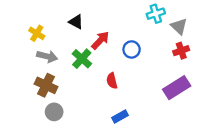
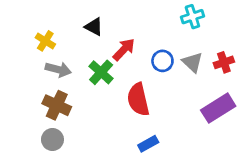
gray triangle: (179, 26) -> (192, 62), moved
red semicircle: (112, 81) -> (138, 100), size x1.6
gray circle: (54, 112) -> (52, 140), moved

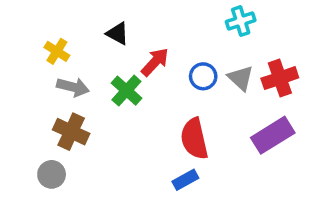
red cross: (224, 62) -> (280, 78), size x1.4
red semicircle: (138, 100) -> (194, 139), moved
gray circle: (52, 140) -> (52, 174), moved

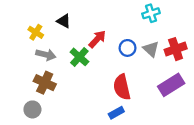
black triangle: (118, 33) -> (64, 21), moved

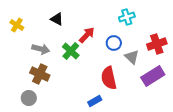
cyan cross: (151, 13) -> (127, 17), moved
yellow cross: (36, 32) -> (17, 25), moved
gray triangle: (151, 49) -> (132, 57), moved
blue rectangle: (116, 113) -> (95, 101), moved

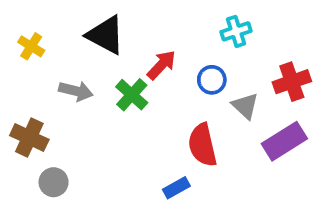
black triangle: (57, 19) -> (106, 35), size x1.6
brown cross: (40, 74) -> (29, 138), moved

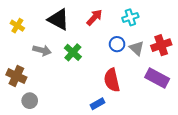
red arrow: (162, 65) -> (94, 17), moved
gray triangle: (245, 106) -> (137, 48), moved
purple rectangle: (284, 141) -> (157, 78), turned 60

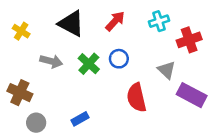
blue circle: (117, 44) -> (119, 59), moved
red cross: (161, 45) -> (189, 40), moved
gray triangle: (137, 48) -> (167, 70), moved
blue rectangle: (98, 104) -> (80, 119), moved

